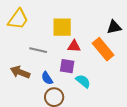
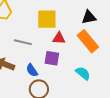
black triangle: (114, 27) -> (89, 17), moved
cyan semicircle: (83, 81) -> (83, 73), moved

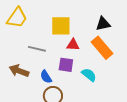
cyan semicircle: (83, 73) -> (89, 75), moved

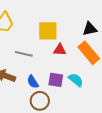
purple square: (66, 65) -> (56, 80), moved

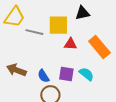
black triangle: (90, 29) -> (82, 13), moved
gray line: (24, 54) -> (34, 32), moved

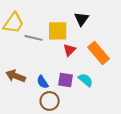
black triangle: (82, 13) -> (82, 19), turned -42
red triangle: (70, 44) -> (70, 50), turned -48

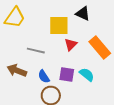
black triangle: (82, 19) -> (83, 14), turned -42
gray line: (34, 38) -> (36, 51), moved

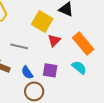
yellow square: (59, 26) -> (42, 21), turned 30
cyan semicircle: (87, 75) -> (79, 67), moved

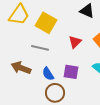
yellow square: (42, 21) -> (46, 23), moved

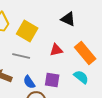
red triangle: (75, 42) -> (56, 50), turned 32

